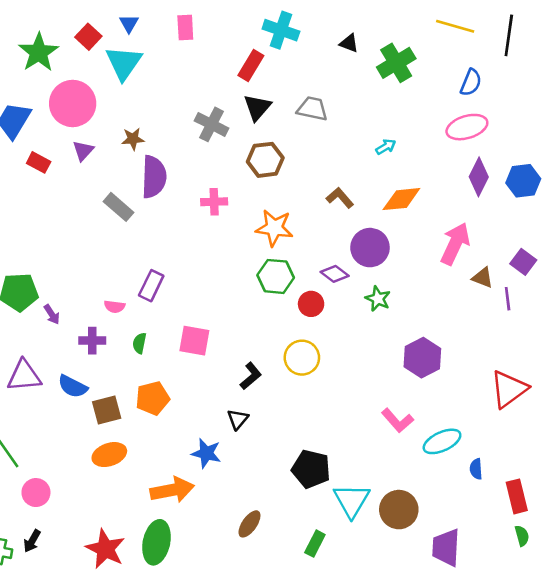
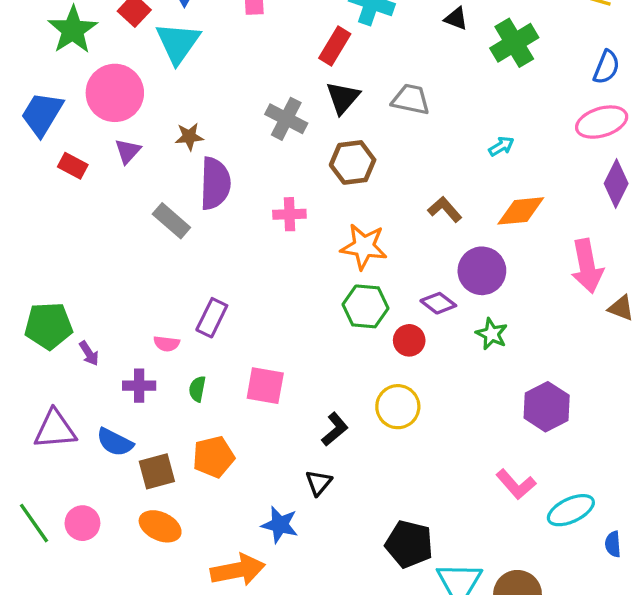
pink arrow: (455, 244) -> (587, 266), turned 144
orange ellipse: (109, 455) -> (160, 526), turned 44
pink circle: (36, 493) -> (82, 523), moved

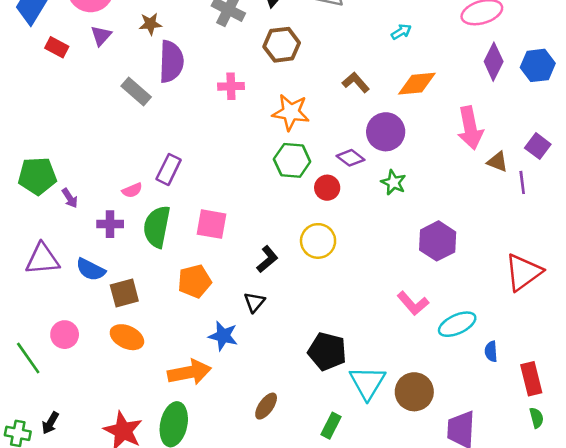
pink semicircle: (167, 344) -> (132, 190), turned -30
green semicircle: (197, 389) -> (157, 227), size x2.0
orange pentagon: (213, 457) -> (195, 281), moved
green line: (34, 523) -> (28, 358), moved

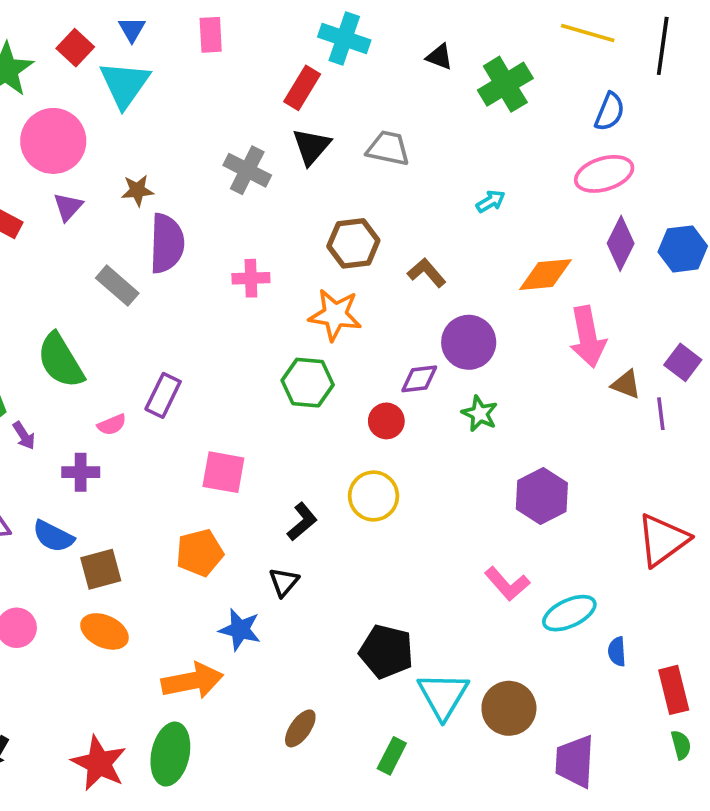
brown hexagon: (282, 45) -> (353, 243), moved
orange diamond: (417, 84) -> (546, 275), moved
purple diamond: (351, 158) -> (419, 379), turned -44
green hexagon: (292, 160) -> (308, 383), moved
green semicircle: (157, 227) -> (61, 361), moved, turned -42

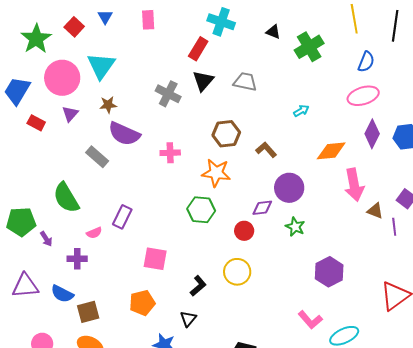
yellow line: (588, 33) -> (354, 19), turned 64
cyan triangle: (125, 84) -> (101, 66), moved
purple semicircle: (167, 243) -> (124, 134), turned 112

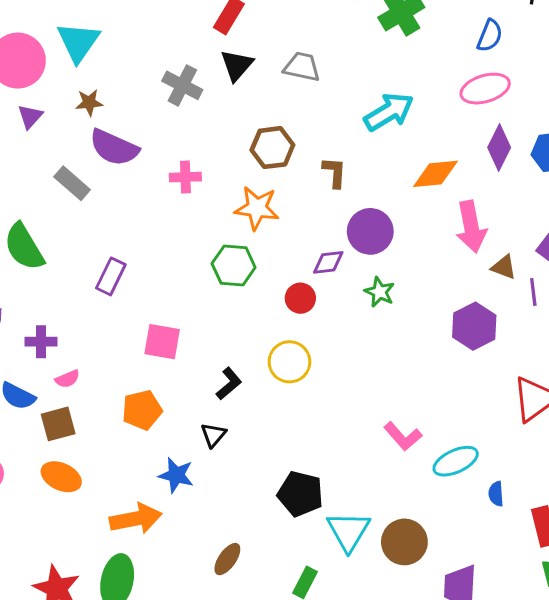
cyan arrow: (301, 111) -> (389, 112), size x2.0
brown L-shape: (266, 150) -> (335, 172), turned 45
pink semicircle: (94, 233) -> (67, 379), moved
purple hexagon: (329, 272) -> (474, 326), moved

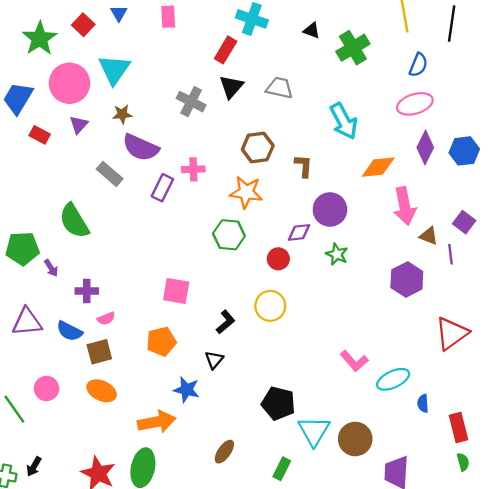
cyan arrow: (389, 112) -> (344, 121), turned 93
purple rectangle: (111, 276) -> (162, 188), moved

